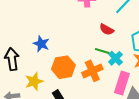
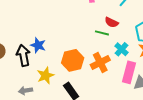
blue star: (41, 44) -> (38, 45), moved
green line: (102, 51) -> (102, 33), moved

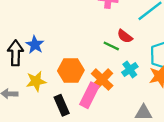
orange cross: (100, 62) -> (102, 80), turned -30
pink rectangle: (129, 72) -> (89, 95), moved

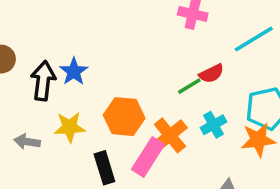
red semicircle: (125, 36) -> (211, 74), turned -70
green line: (111, 46) -> (189, 86), turned -63

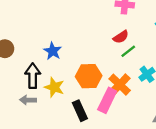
red semicircle: (211, 74) -> (121, 37), moved
black arrow: (43, 81) -> (33, 76), moved
yellow star: (70, 127) -> (54, 87), turned 30

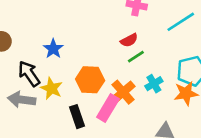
black arrow: (33, 76) -> (29, 74), turned -40
gray arrow: (28, 100) -> (22, 100), size x1.5

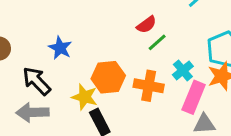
yellow star: (51, 88) -> (85, 97), moved
orange cross: (123, 92) -> (149, 86), turned -30
pink rectangle: (108, 108) -> (194, 97), moved

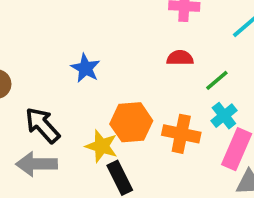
red semicircle: (147, 25) -> (180, 58), turned -144
green line: (157, 42) -> (217, 80), moved
blue star: (60, 48) -> (86, 68), moved

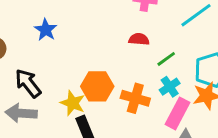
blue star: (86, 68) -> (46, 30), moved

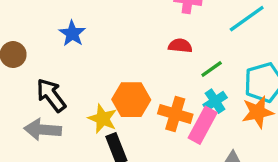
pink rectangle: (177, 113) -> (203, 125), moved

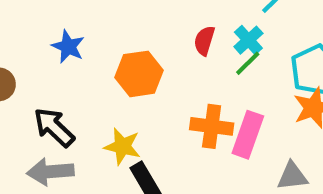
red semicircle: (180, 46) -> (204, 41), turned -70
orange hexagon: (131, 100) -> (139, 74), moved
cyan cross: (215, 101) -> (248, 40), moved

